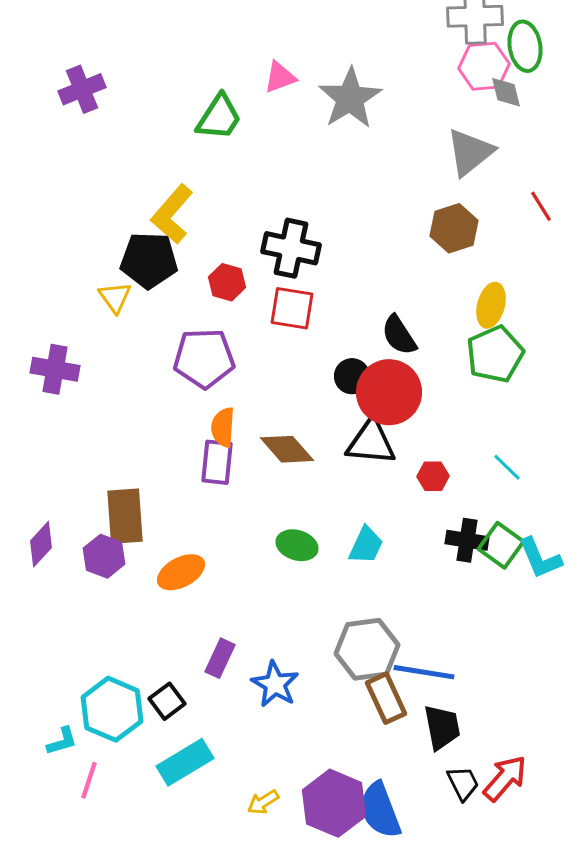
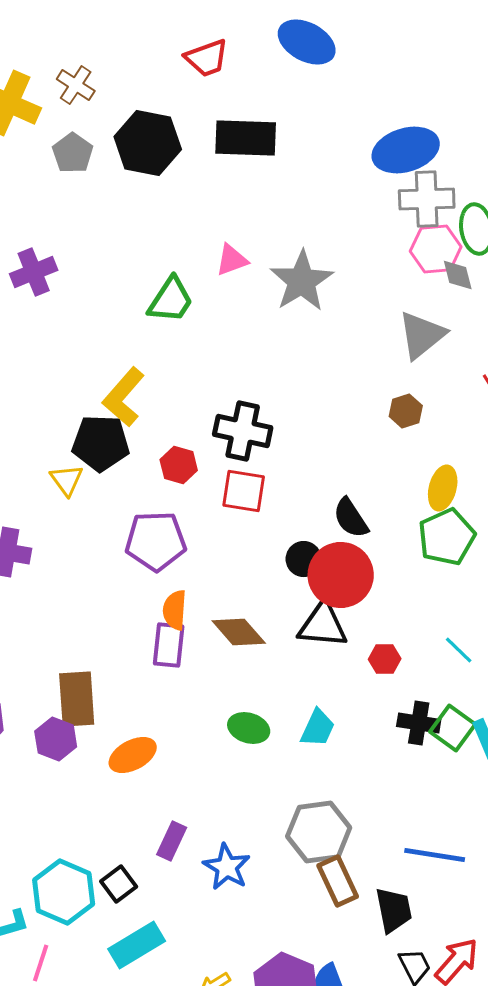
brown hexagon: (454, 228) -> (406, 411), size x0.7
blue line: (424, 672) -> (435, 855), moved

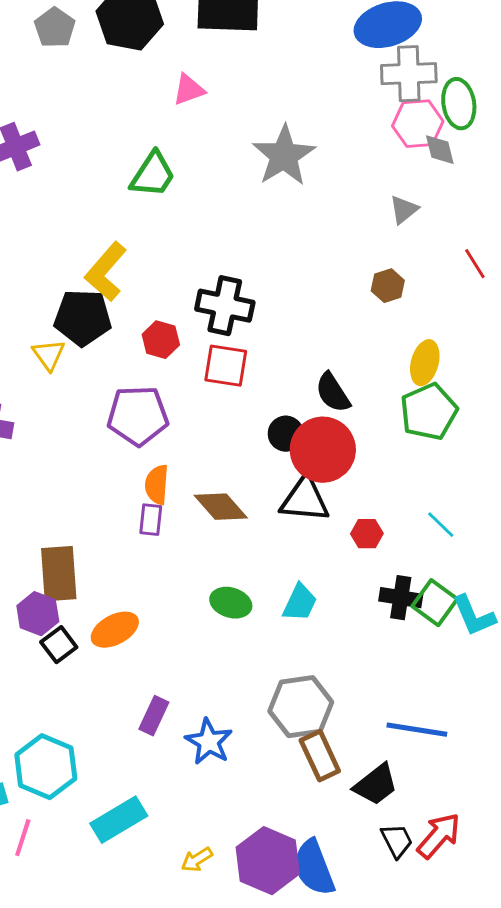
pink triangle: (232, 260) -> (189, 90), moved
gray triangle: (422, 335) -> (404, 210), size x0.6
purple rectangle: (169, 645) -> (151, 520), size x0.7
black square: (119, 884) -> (59, 645), moved
black trapezoid: (394, 910) -> (376, 785), turned 63

